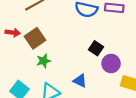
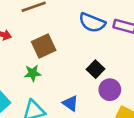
brown square: (35, 38) -> (44, 46), moved

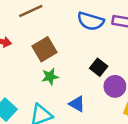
green star: (33, 73) -> (50, 77), moved

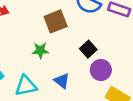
brown square: (45, 49) -> (56, 21), moved

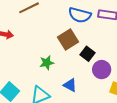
brown square: (56, 21) -> (68, 40), moved

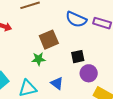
brown square: (68, 40) -> (49, 40), moved
black square: (87, 54) -> (78, 57), turned 32

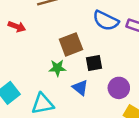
black square: (78, 57) -> (94, 63), moved
blue triangle: (57, 83) -> (80, 88), moved

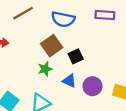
blue semicircle: (106, 21) -> (63, 19), moved
purple circle: (119, 88) -> (92, 86), moved

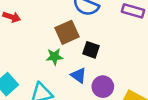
black square: (76, 56) -> (91, 50), turned 32

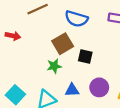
blue triangle: (78, 75) -> (72, 90), moved, turned -32

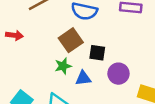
purple circle: (99, 87) -> (118, 74), moved
blue triangle: (72, 90) -> (83, 78), moved

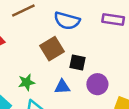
green star: (63, 66) -> (27, 82), moved

